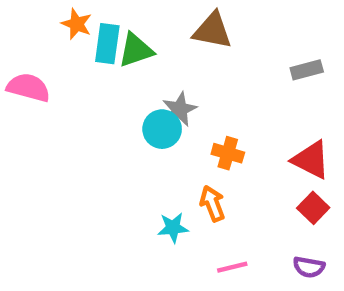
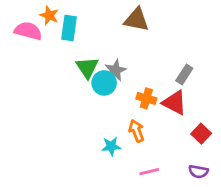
green triangle: (136, 50) -> (87, 67), moved, turned -45
gray rectangle: (307, 70) -> (184, 75), moved, turned -42
pink semicircle: (28, 87) -> (28, 31), moved
red triangle: (311, 160) -> (174, 103), moved

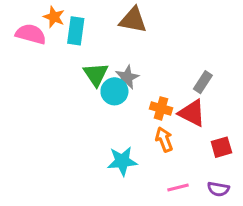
brown triangle: (136, 20) -> (133, 20), moved
orange arrow: (136, 131) -> (164, 139), moved
red square: (201, 134) -> (221, 147), turned 30
cyan star: (111, 146) -> (122, 161), size x1.4
pink line: (149, 172) -> (178, 188), moved

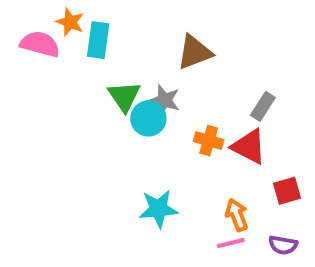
brown triangle: (133, 20) -> (195, 52), moved, turned -32
gray star: (127, 77) -> (164, 100), turned -30
orange arrow: (164, 139) -> (237, 215), moved

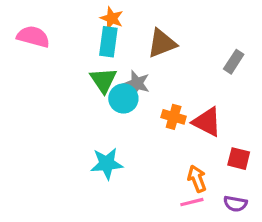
orange star: (70, 22) -> (112, 18), moved
cyan rectangle: (98, 40) -> (108, 42), moved
gray rectangle: (263, 106) -> (234, 62), moved
red square: (287, 191) -> (239, 159), turned 30
cyan star: (158, 209) -> (107, 164), moved

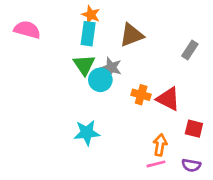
orange arrow: (197, 179) -> (160, 145), turned 30

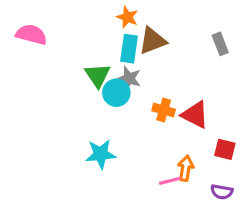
orange star: (91, 15) -> (127, 17), moved
cyan rectangle: (88, 34) -> (129, 49), moved
gray rectangle: (190, 50) -> (220, 44), moved, turned -54
pink line: (156, 164) -> (170, 181), moved

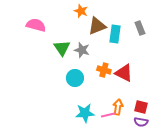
pink semicircle: (31, 34) -> (36, 25), moved
cyan rectangle: (129, 49) -> (115, 34), moved
cyan circle: (116, 93) -> (75, 78), moved
red square: (225, 149) -> (141, 107), moved
cyan star: (101, 154) -> (85, 113), moved

